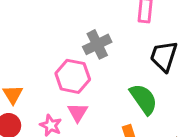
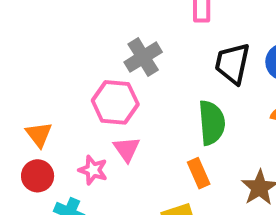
green semicircle: (144, 99) -> (212, 123), turned 36

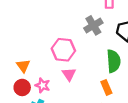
gray cross: (143, 57) -> (93, 25), moved
pink star: (93, 170) -> (43, 85), moved

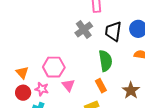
pink hexagon: (63, 50) -> (54, 67), moved
pink triangle: (69, 74) -> (68, 85), moved

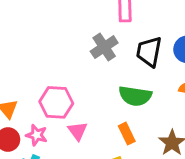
green semicircle: (105, 61) -> (135, 96), turned 105

